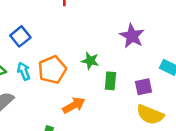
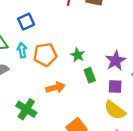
purple star: (132, 36) -> (116, 61), moved
green rectangle: (110, 81) -> (90, 75), turned -40

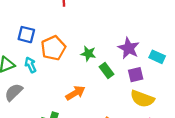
blue square: (26, 22) -> (26, 35), turned -35
orange pentagon: (45, 55) -> (53, 48), moved

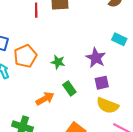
cyan rectangle: (157, 57) -> (119, 39), moved
green rectangle: (107, 71) -> (69, 88), moved

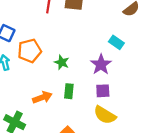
cyan rectangle: (119, 39) -> (116, 42), moved
green rectangle: (69, 88) -> (69, 91), turned 32

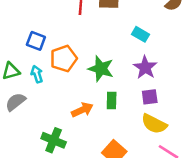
cyan rectangle: (116, 42) -> (141, 34), moved
green star: (62, 62) -> (101, 69), size x1.5

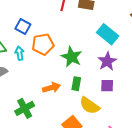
cyan rectangle: (141, 34) -> (108, 34), size x1.5
yellow semicircle: (154, 124) -> (90, 106), moved
green cross: (54, 140) -> (25, 108), turned 30

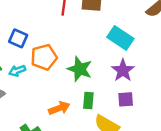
cyan arrow: (20, 53) -> (17, 71), turned -96

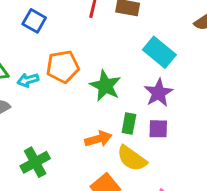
blue square: (18, 38) -> (34, 21), moved
green rectangle: (88, 101) -> (129, 123), moved
orange arrow: (59, 108) -> (98, 139), moved

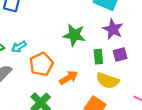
orange pentagon: (63, 67) -> (41, 64), moved
orange arrow: (98, 139) -> (69, 78), moved

